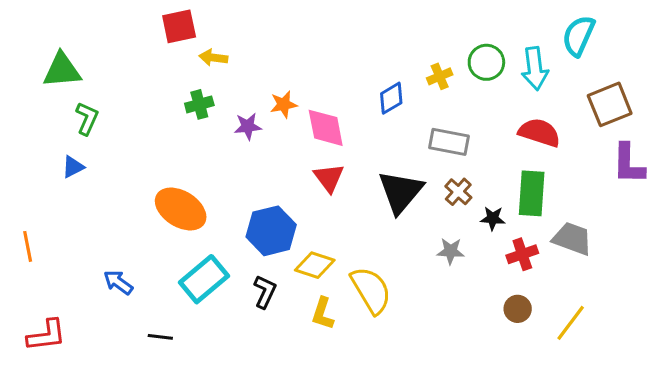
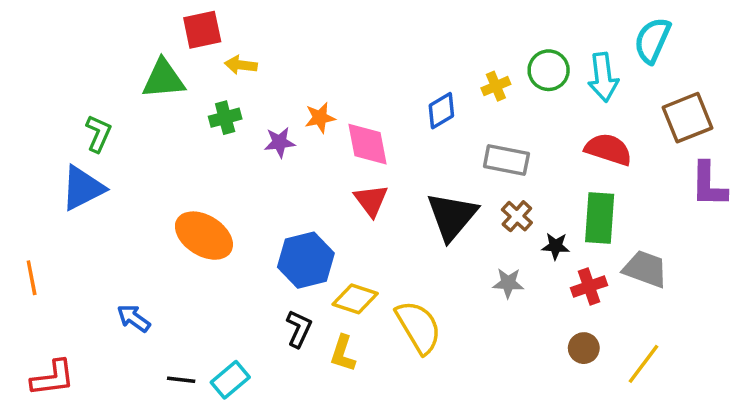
green triangle: (62, 70) -> (163, 79), moved
blue triangle: (73, 167) -> (83, 188), size x1.8
cyan rectangle: (204, 279) -> (230, 380), moved, size x0.7
yellow L-shape: (323, 314) -> (343, 353), moved

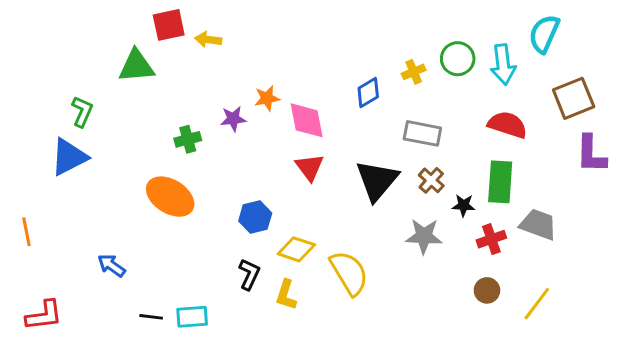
yellow arrow: (241, 65) -> (208, 40), moved
green cross: (225, 118) -> (188, 139), moved
blue hexagon: (306, 260) -> (255, 217), size x0.7
gray star: (508, 283) -> (424, 236), size x1.4
cyan rectangle: (230, 380) -> (192, 317), turned 36

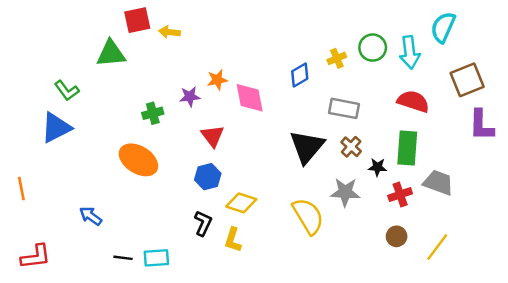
green L-shape: (82, 111) -> (67, 91), turned 120
red triangle: (309, 167) -> (213, 136), moved
yellow semicircle: (349, 273) -> (308, 216), moved

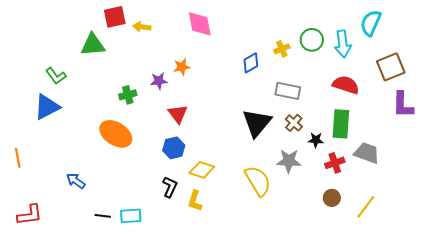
pink diamond: (250, 98) -> (200, 24), moved

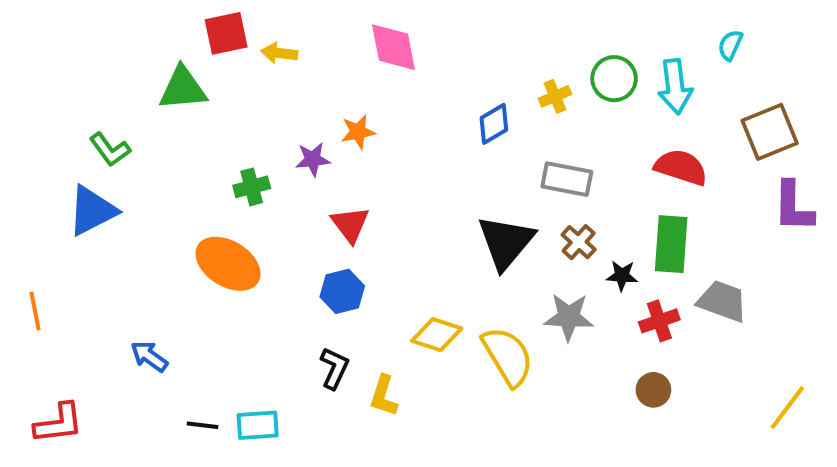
cyan semicircle: (371, 23) -> (730, 45), size x0.6
yellow diamond: (202, 170) -> (437, 335), moved
yellow line: (366, 207) -> (787, 408), moved

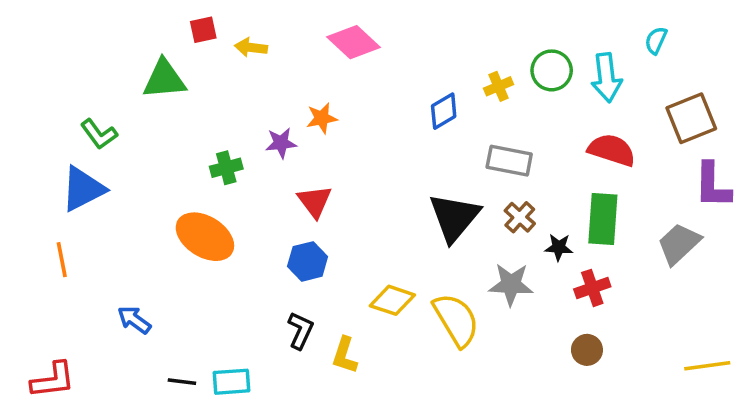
red square: (226, 33) -> (203, 30), size x0.7
pink diamond: (393, 47) -> (354, 42), turned -36
gray trapezoid: (722, 301) -> (679, 244), moved, turned -63
orange line: (35, 311) -> (62, 260), moved
yellow line: (787, 408) -> (707, 366), turned 45

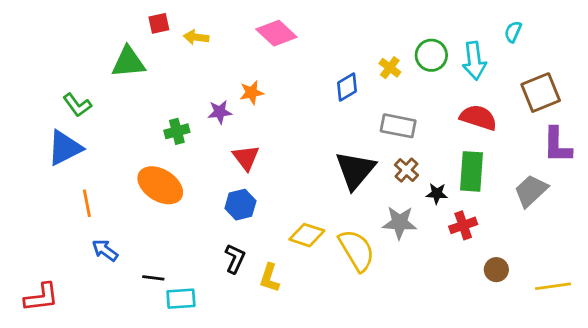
yellow cross: (499, 86) -> (390, 68), turned -30
orange line: (62, 260) -> (87, 203), moved
brown circle: (587, 350) -> (496, 270), moved
black line: (182, 382) -> (153, 278), moved

